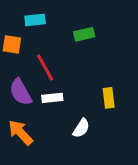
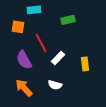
white rectangle: (52, 98) -> (58, 58), moved, turned -40
white semicircle: (81, 128) -> (55, 85), moved, turned 72

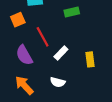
orange square: (18, 27) -> (18, 20), turned -32

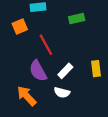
white rectangle: (61, 53) -> (65, 71), moved
purple semicircle: (24, 55) -> (38, 71), moved

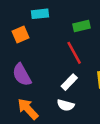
red line: (46, 45) -> (74, 53), moved
purple semicircle: (38, 71) -> (22, 75), moved

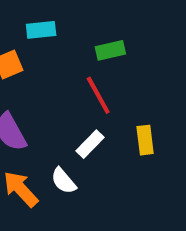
white semicircle: (66, 105) -> (63, 181), moved, turned 35

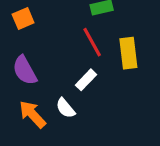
yellow rectangle: (145, 140) -> (128, 53), moved, size x1.4

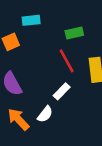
white semicircle: (65, 108) -> (45, 114), turned -102

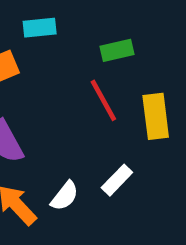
white rectangle: (62, 91) -> (117, 180), moved

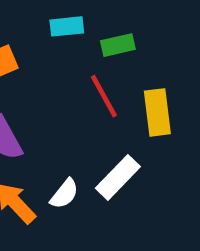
cyan rectangle: (40, 28) -> (67, 26), moved
white rectangle: (117, 180) -> (118, 177), size x1.4

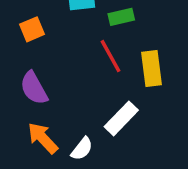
white semicircle: (64, 194) -> (82, 149), moved

